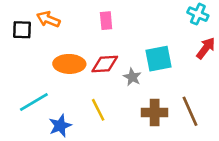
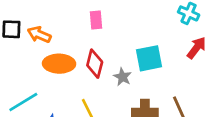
orange arrow: (48, 19) -> (39, 35), moved
red diamond: (105, 64) -> (95, 64), turned -72

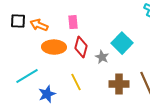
pink rectangle: (96, 20) -> (73, 22), moved
cyan square: (149, 58) -> (122, 43), turned -35

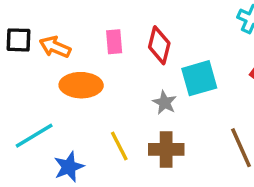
cyan square: (122, 43) -> (199, 78), turned 30
red diamond: (81, 47) -> (159, 45), moved
brown cross: (119, 84) -> (166, 149), moved

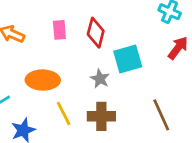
orange ellipse: (81, 85) -> (43, 80), moved

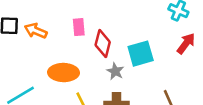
red diamond: (96, 33) -> (103, 43), moved

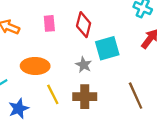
red diamond: (103, 43) -> (84, 25), moved

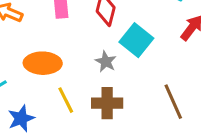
cyan square: (107, 48) -> (136, 40), turned -35

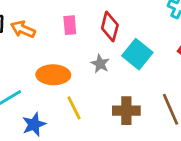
gray star: (106, 62) -> (100, 64), moved
brown cross: (107, 103) -> (126, 111), moved

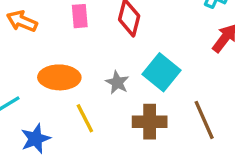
cyan square: (137, 54) -> (162, 72), moved
gray star: (100, 64) -> (117, 83), moved

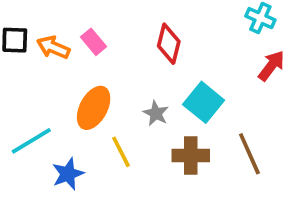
pink rectangle: (80, 16) -> (94, 42), moved, turned -35
orange ellipse: (59, 77) -> (94, 108), turned -63

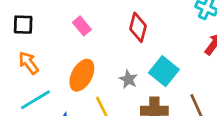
orange arrow: (53, 47) -> (29, 63), moved, turned 30

